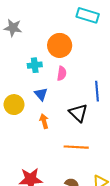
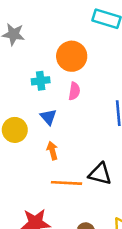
black triangle: (78, 113) -> (100, 174), moved, turned -30
orange line: (76, 147) -> (66, 183), moved

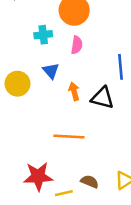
orange arrow: (52, 151) -> (74, 91), moved
black triangle: (100, 174) -> (102, 98), moved

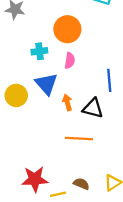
blue triangle: (51, 71) -> (46, 84), size x1.5
orange line: (69, 136) -> (79, 138), moved

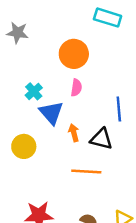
cyan cross: (39, 51) -> (34, 91), moved, turned -35
yellow circle: (16, 95) -> (24, 146), moved

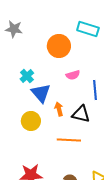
cyan rectangle: (108, 18) -> (88, 29), moved
pink semicircle: (76, 88) -> (73, 75), moved, turned 64
yellow circle: (24, 146) -> (31, 121), moved

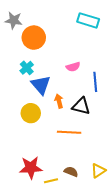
orange circle: (59, 46) -> (34, 38), moved

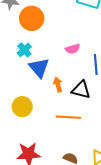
yellow circle: (31, 113) -> (22, 107), moved

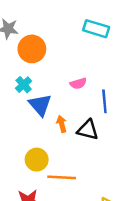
yellow circle: (22, 107) -> (37, 160), moved
orange line: (68, 117) -> (62, 177), moved

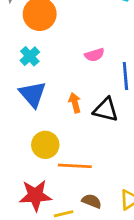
blue triangle: (40, 105) -> (33, 94), moved

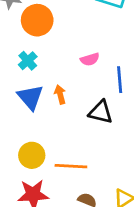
orange arrow: (75, 103) -> (60, 94), moved
yellow circle: (45, 145) -> (32, 155), moved

